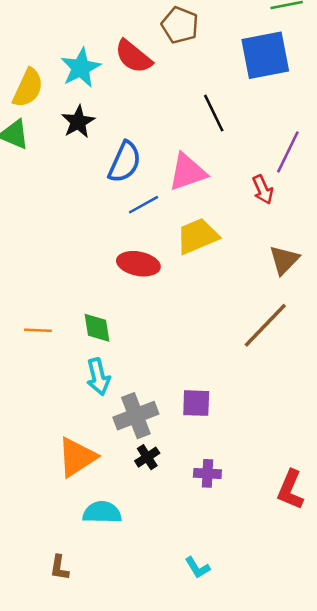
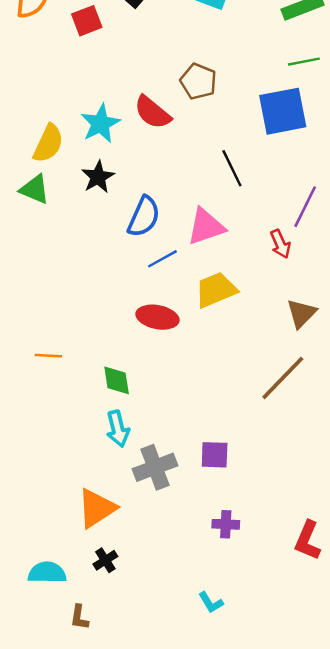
orange line: (38, 330) -> (48, 356), moved
black cross: (147, 457) -> (105, 560), moved
cyan semicircle: (102, 512) -> (47, 573), moved
cyan L-shape: (197, 568) -> (211, 602), moved

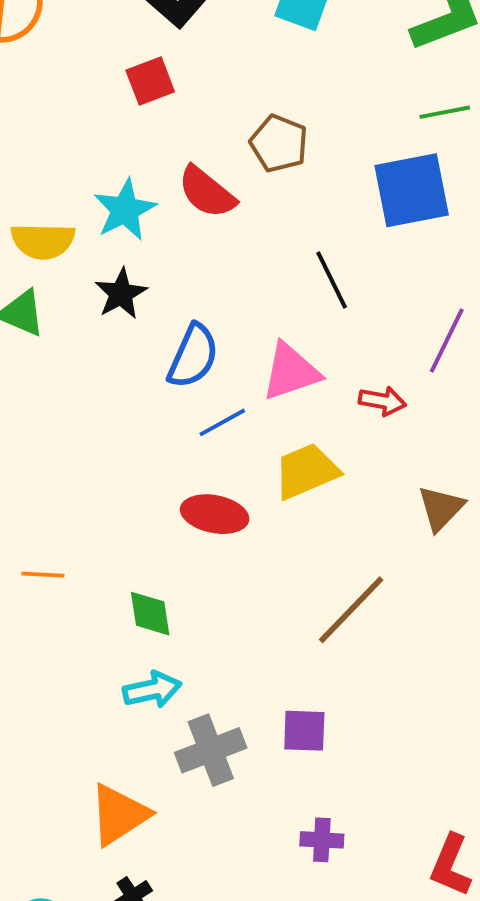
red square: (87, 21) -> (150, 81), moved
yellow semicircle: (48, 143) -> (43, 241), turned 66
red arrow: (280, 244) -> (382, 401), moved, turned -56
brown line: (283, 378) -> (351, 610), moved
cyan arrow: (118, 429) -> (152, 690), turned -88

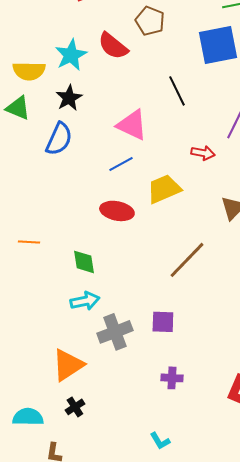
blue semicircle: (193, 356) -> (59, 139), moved
pink triangle: (291, 372) -> (132, 125), moved, turned 44

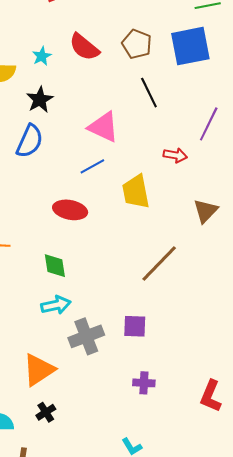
brown pentagon: (150, 21) -> (137, 44), moved
cyan star: (71, 55) -> (42, 56), size x0.6
yellow trapezoid: (164, 189) -> (136, 192), turned -78
red ellipse: (117, 211) -> (70, 210), moved

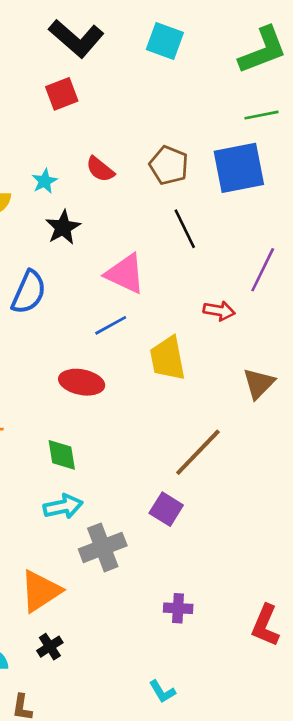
red semicircle: (84, 47) -> (100, 169), size x0.7
black star: (40, 100) -> (63, 227), moved
purple square: (135, 326) -> (166, 509), moved, turned 30

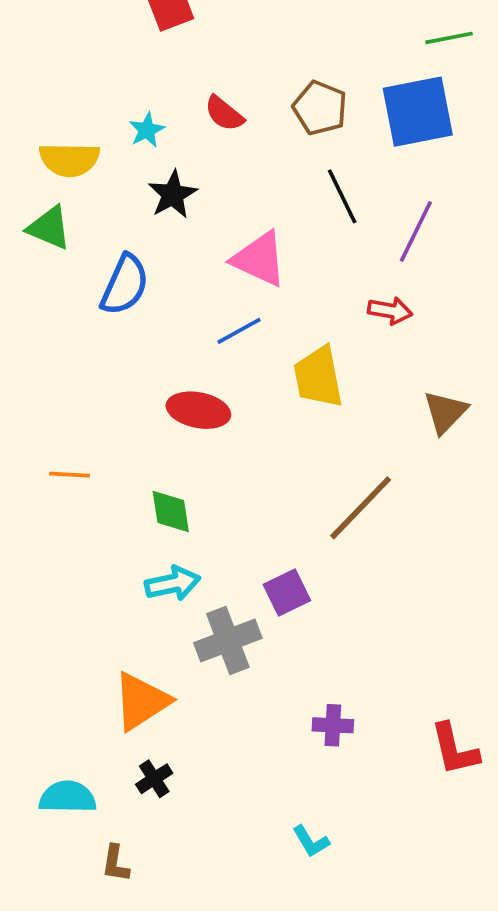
purple line: (263, 270) -> (416, 231), moved
purple square: (166, 509) -> (287, 593), moved, turned 32
red L-shape: (265, 625) -> (455, 749), turned -36

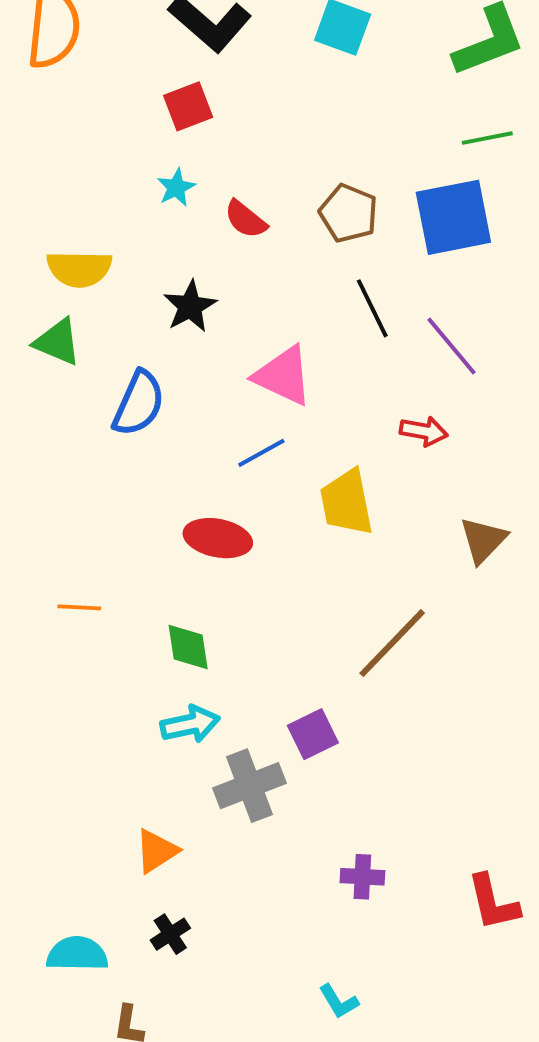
cyan star: (147, 130) -> (176, 188), moved
purple line: (416, 231) -> (452, 346), turned -66
orange triangle: (141, 701) -> (156, 851), size x0.7

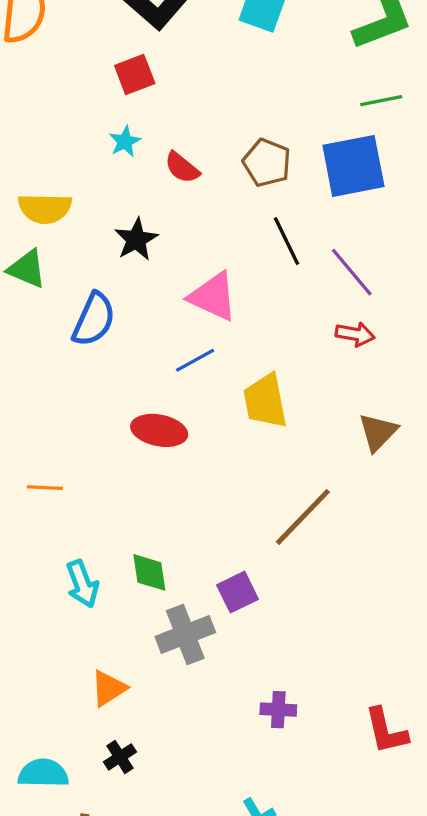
red arrow: (424, 431) -> (355, 334), moved
green diamond: (188, 647) -> (149, 572), moved
cyan arrow: (190, 724) -> (82, 584), moved, turned 81

